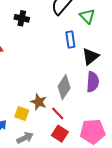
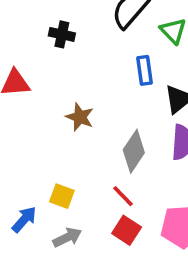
brown star: (39, 102) -> (80, 117), moved

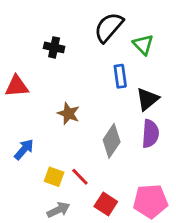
red line: (123, 196) -> (80, 177), moved
blue arrow: (24, 219) -> (24, 149), moved

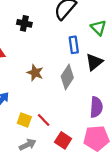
green triangle: (143, 45) -> (98, 28), moved
purple semicircle: (150, 134) -> (96, 107), moved
gray diamond: (112, 141) -> (67, 77), moved

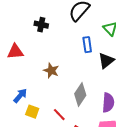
gray diamond: (67, 77) -> (80, 95), moved
yellow square: (24, 120) -> (32, 112), moved

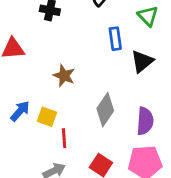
yellow square: (32, 112) -> (47, 117), moved
red line: (59, 115) -> (64, 138), moved, turned 40

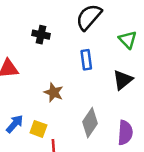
blue rectangle: (115, 39) -> (86, 60), moved

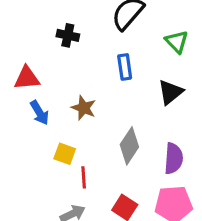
blue arrow: (15, 124) -> (39, 113), moved, turned 108

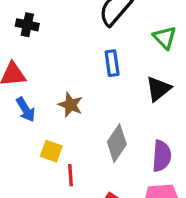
black cross: (68, 35) -> (27, 25), moved

